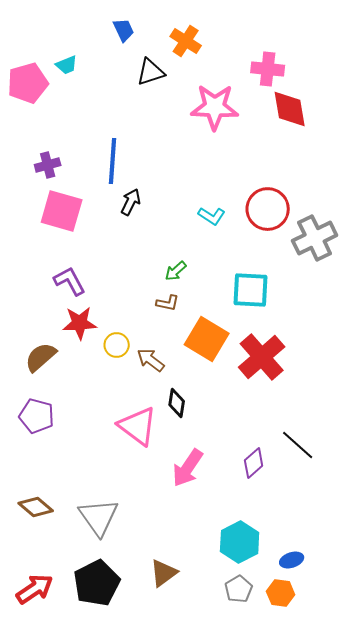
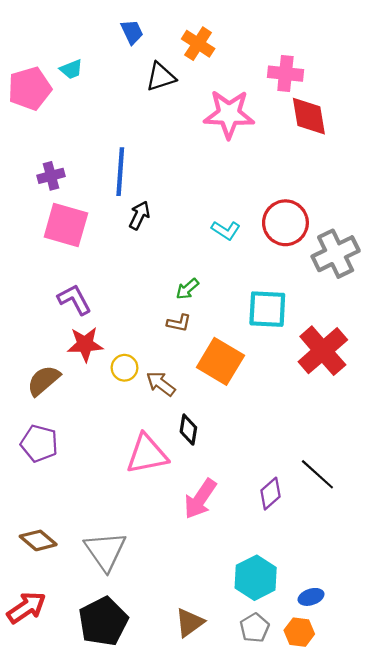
red cross: (262, 357) -> (323, 351), moved
pink triangle: (138, 426) -> (147, 454), turned -48
brown triangle: (164, 573) -> (190, 622), moved
red arrow: (35, 589) -> (26, 608), moved

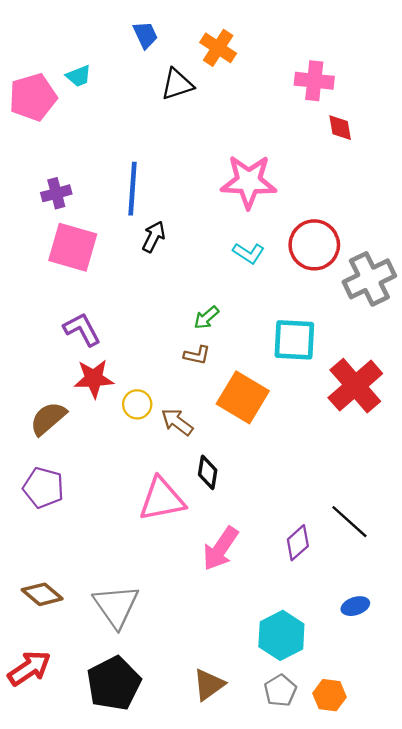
pink star: (229, 114) -> (249, 182), moved
red diamond: (309, 116) -> (340, 128), size x0.6
blue ellipse: (311, 597) -> (355, 606), moved

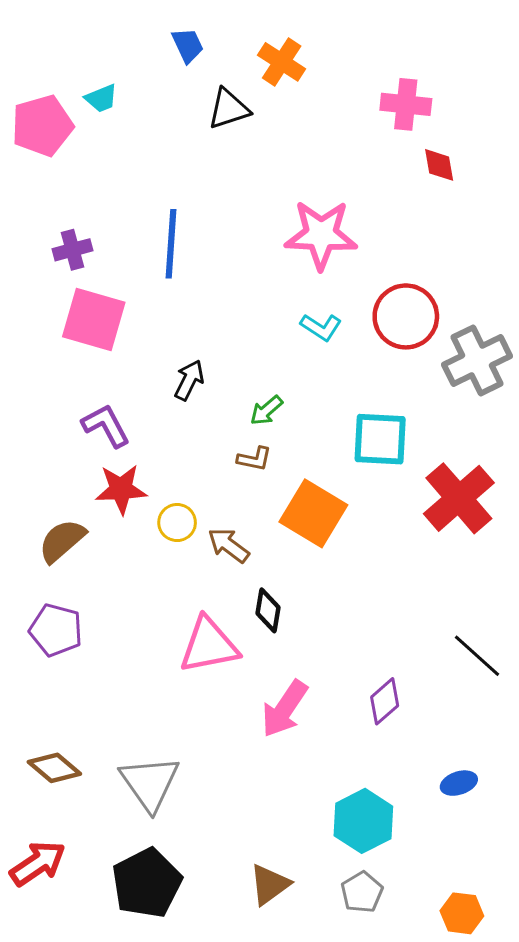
black arrow: (154, 237) -> (189, 380), moved
black line: (349, 522) -> (477, 656), moved
orange hexagon: (330, 695) -> (462, 913), moved

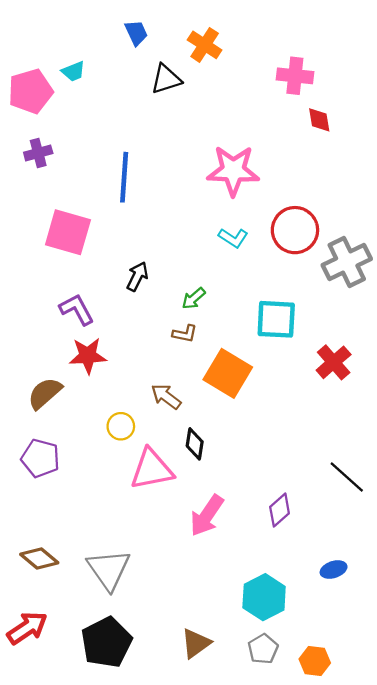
purple cross: (73, 250) -> (38, 153), moved
red cross: (459, 498) -> (334, 362), size x0.7
yellow circle: (177, 523) -> (121, 426), moved
orange hexagon: (462, 913) -> (315, 661), moved

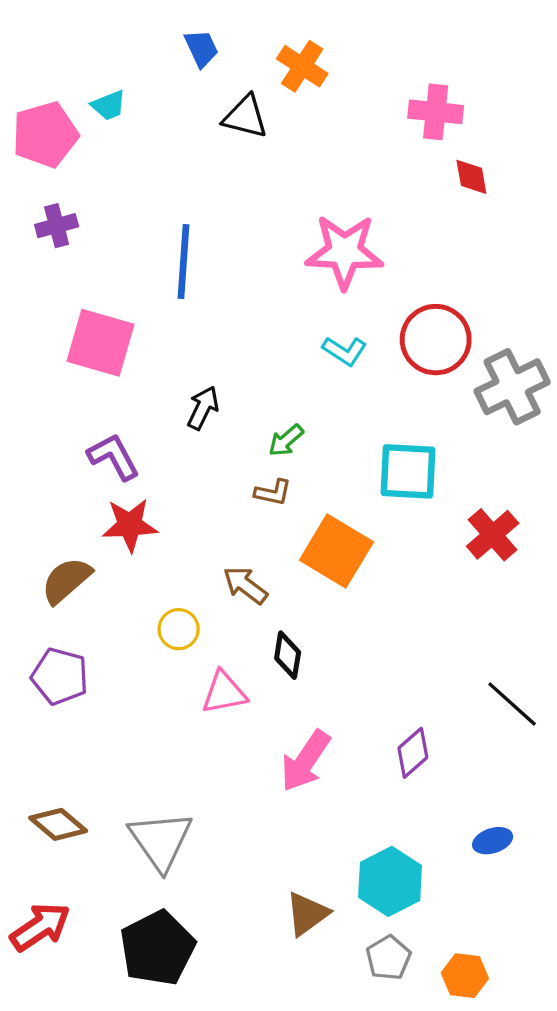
black triangle: (166, 79) -> (245, 117), turned 32
pink triangle: (152, 469) -> (224, 693), size x0.7
brown triangle: (196, 643) -> (307, 914), moved

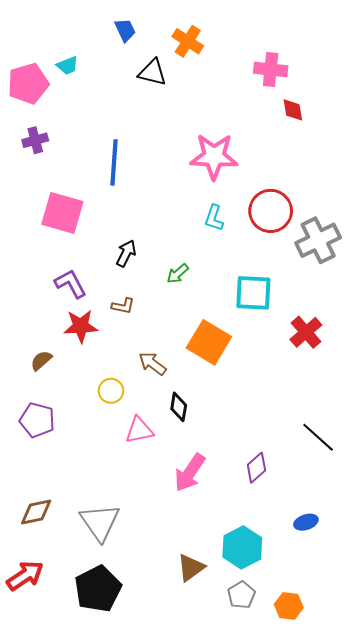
cyan L-shape: (345, 351) -> (214, 218), turned 76
brown L-shape: (273, 492) -> (123, 306), moved
brown semicircle: (66, 580) -> (41, 360), size x0.7
brown diamond: (58, 824) -> (36, 512), turned -52

